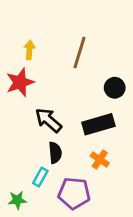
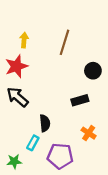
black arrow: (48, 120) -> (17, 97), moved
black rectangle: (98, 124) -> (80, 100), size x0.7
orange cross: (100, 159) -> (89, 133), moved

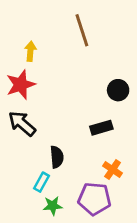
brown line: (65, 42) -> (82, 30), moved, turned -35
purple pentagon: (60, 156) -> (94, 199), moved
green star: (14, 161) -> (53, 206), moved

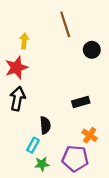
black circle: (118, 90) -> (92, 50), moved
black arrow: (22, 124) -> (17, 99), turned 60

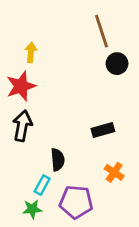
brown line: (65, 24) -> (101, 31), moved
purple pentagon: (75, 158) -> (76, 202), moved
green star: (42, 164) -> (32, 209), moved

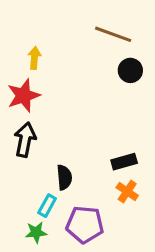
brown line: (101, 31) -> (113, 34), turned -52
black rectangle: (103, 130) -> (124, 162), moved

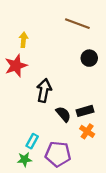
black circle: (130, 70) -> (89, 58), moved
black arrow: (25, 140) -> (44, 90), moved
black semicircle: (64, 177) -> (63, 114), moved, turned -35

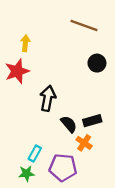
orange cross: (87, 131) -> (84, 143), moved

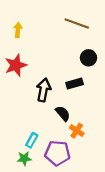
yellow arrow: (25, 43) -> (18, 30), moved
black rectangle: (92, 121) -> (75, 83), moved

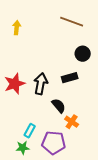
red star: (16, 65) -> (15, 84), moved

